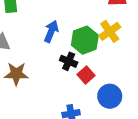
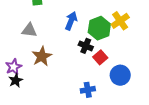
brown star: (16, 74) -> (42, 56), turned -30

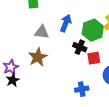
gray triangle: (29, 30) -> (42, 32), moved
red square: (100, 57) -> (94, 58), turned 32

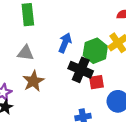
gray triangle: (42, 32) -> (26, 53), moved
black cross: (80, 47) -> (81, 70), size x1.5

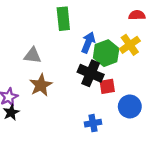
green rectangle: (28, 15) -> (63, 19), moved
blue arrow: (65, 43) -> (88, 42), moved

